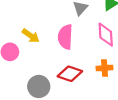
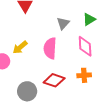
yellow arrow: (31, 36) -> (20, 47), turned 105

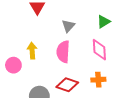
gray triangle: (63, 23) -> (68, 26), moved
yellow arrow: (20, 47) -> (32, 51), turned 126

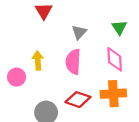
green triangle: (104, 22) -> (119, 27), turned -32
orange cross: (98, 80) -> (113, 94), size x1.5

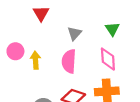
pink circle: (17, 77) -> (15, 51), moved

